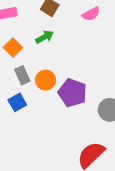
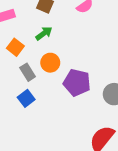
orange circle: (46, 80) -> (50, 63), moved

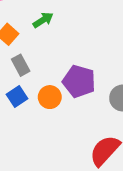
orange circle: (50, 63) -> (50, 97), moved

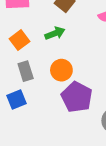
orange circle: (50, 97) -> (61, 70), moved

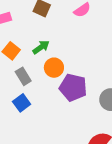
green arrow: (55, 33) -> (41, 47), moved

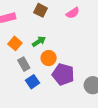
blue square: (22, 103) -> (33, 82), moved

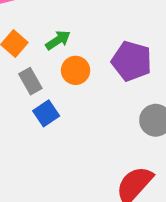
purple pentagon: (63, 74) -> (132, 61), moved

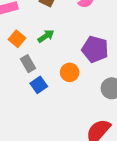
orange circle: (76, 70) -> (70, 72), moved

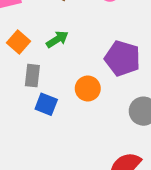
gray rectangle: (28, 64) -> (32, 76), turned 35
blue square: (39, 85) -> (46, 104), turned -35

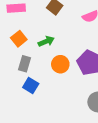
orange circle: (88, 89) -> (60, 64), moved

